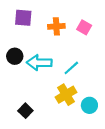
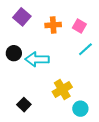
purple square: (23, 18) -> (22, 17), turned 36
cyan line: (71, 68) -> (85, 49), moved
cyan circle: (89, 105) -> (80, 109), moved

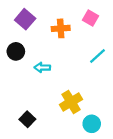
pink square: (79, 26) -> (91, 18), moved
black circle: (14, 53) -> (16, 51), moved
cyan arrow: (37, 59) -> (42, 67), size x0.6

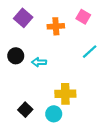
black circle: (16, 51) -> (16, 56), moved
yellow cross: (71, 102) -> (65, 94), turned 30
cyan circle: (92, 124) -> (54, 114), moved

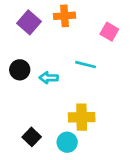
pink square: (83, 17) -> (109, 32), moved
orange cross: (56, 26) -> (65, 16), moved
cyan line: (90, 52) -> (86, 65), moved, turned 56

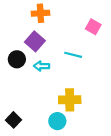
orange cross: (65, 16) -> (40, 13), moved
purple square: (29, 22) -> (35, 41), moved
black square: (32, 137) -> (13, 120), moved

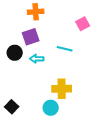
pink square: (93, 27) -> (83, 24), turned 32
purple square: (35, 41) -> (31, 37), turned 30

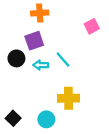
cyan line: (65, 49) -> (63, 60), moved, turned 35
cyan circle: (51, 108) -> (46, 119), moved

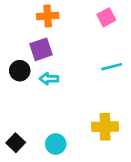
pink square: (92, 26) -> (106, 17), moved
cyan line: (63, 60) -> (112, 67), moved, turned -63
yellow cross: (68, 98) -> (105, 127), moved

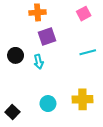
purple square: (41, 49) -> (47, 37), moved
cyan arrow: (49, 79) -> (39, 62), turned -104
cyan circle: (56, 144) -> (48, 104), moved

